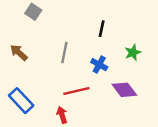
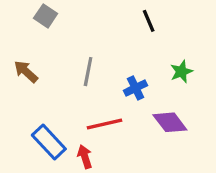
black line: (102, 29) -> (149, 21), moved, turned -35
blue cross: (99, 65) -> (136, 88), turned 35
blue rectangle: (21, 101) -> (49, 142), moved

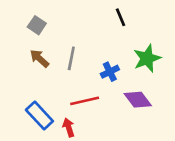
gray square: (46, 16) -> (37, 25), moved
brown arrow: (26, 72) -> (39, 58), moved
green star: (181, 72) -> (147, 58), size x1.5

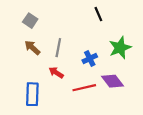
red line: (85, 101) -> (84, 88), moved
blue rectangle: (39, 116) -> (32, 94), turned 45
red arrow: (69, 127) -> (56, 73), moved, turned -40

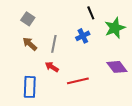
green star: (120, 48) -> (115, 28), moved
blue cross: (90, 58) -> (83, 36), moved
purple diamond: (112, 81) -> (117, 67), moved

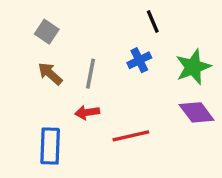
green star: (115, 28) -> (193, 67), moved
red arrow: (52, 67) -> (87, 112), turned -40

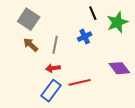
gray square: (47, 32) -> (29, 19), size x1.5
green star: (193, 67) -> (117, 22), moved
blue rectangle: (50, 146) -> (51, 91), moved, turned 35

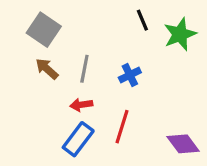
blue cross: (85, 37) -> (130, 75), moved
purple diamond: (119, 68) -> (183, 144), moved
red line: (80, 82) -> (122, 127), turned -60

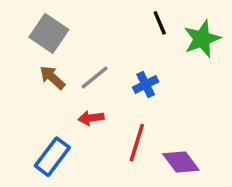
gray line: (84, 69) -> (95, 77), turned 40
blue rectangle: (78, 139) -> (52, 157), moved
purple diamond: (183, 144) -> (181, 162), moved

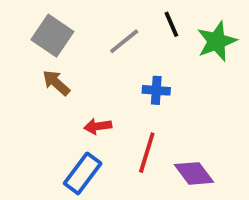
gray line: (95, 77) -> (124, 41), moved
blue cross: (146, 85) -> (156, 90), turned 30
blue rectangle: (52, 157) -> (83, 173), moved

